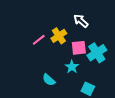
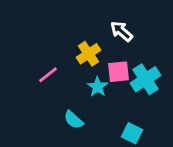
pink line: (39, 40) -> (48, 75), moved
cyan star: (72, 67) -> (97, 87), moved

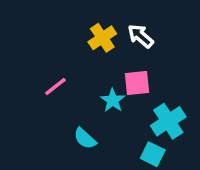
yellow cross: (88, 54) -> (102, 38), moved
cyan cross: (146, 79) -> (168, 121), moved

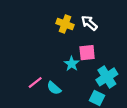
yellow cross: (102, 38) -> (65, 24), turned -35
pink line: (55, 86) -> (35, 82), moved

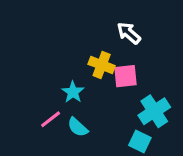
yellow cross: (65, 24) -> (102, 65), moved
cyan star: (72, 64) -> (73, 92), moved

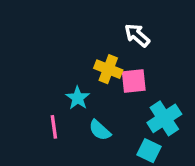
pink line: (51, 119) -> (54, 127), turned -60
cyan semicircle: (78, 127) -> (100, 130), moved

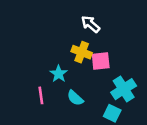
white arrow: (137, 35) -> (90, 24), moved

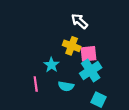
cyan cross: (124, 89) -> (91, 71), moved
cyan semicircle: (75, 98) -> (66, 86), turned -32

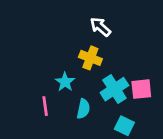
pink square: (88, 54) -> (141, 89), moved
cyan semicircle: (66, 86) -> (83, 109), turned -88

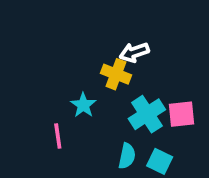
white arrow: (100, 27) -> (134, 52), moved, turned -60
cyan semicircle: (83, 109) -> (127, 156), moved

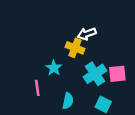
cyan semicircle: (127, 156) -> (68, 101), moved

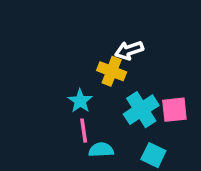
pink line: (37, 88) -> (84, 131), moved
cyan semicircle: (68, 101) -> (101, 150), turned -105

